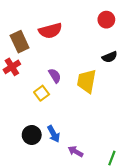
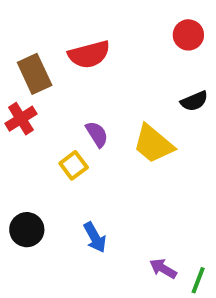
yellow trapezoid: (87, 81) -> (153, 144), turned -60
black circle: (32, 135) -> (27, 230), moved
purple arrow: (76, 151) -> (163, 269), moved

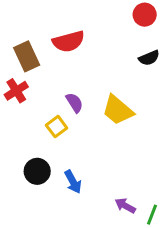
red circle: (188, 35) -> (145, 15), moved
black semicircle: (194, 101) -> (149, 58), moved
black circle: (27, 230) -> (37, 171), moved

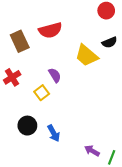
red cross: (16, 91) -> (12, 77), moved
yellow trapezoid: (118, 110) -> (87, 55), moved

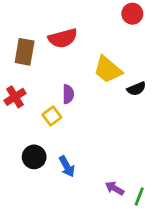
brown rectangle: (20, 41) -> (25, 52), turned 35
black semicircle: (109, 42) -> (136, 89), moved
purple semicircle: (55, 75) -> (68, 94), turned 32

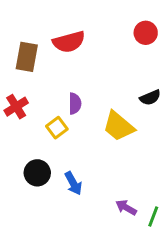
red circle: (132, 14) -> (146, 33), moved
yellow trapezoid: (108, 70) -> (119, 126), moved

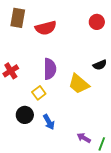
brown rectangle: (27, 57) -> (18, 18), moved
purple semicircle: (75, 104) -> (50, 69), size x1.5
yellow square: (57, 128) -> (39, 93), moved

